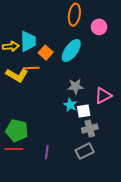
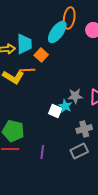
cyan ellipse: (71, 51) -> (57, 32), moved
gray star: (75, 86) -> (75, 96), moved
white square: (84, 111) -> (55, 111), moved, turned 32

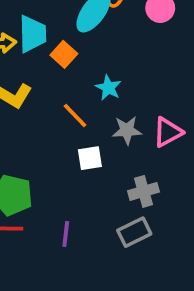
orange line: (27, 70) -> (75, 115), moved, turned 49
cyan star: (65, 106) -> (108, 88), moved
white square: (55, 111) -> (90, 158), turned -32

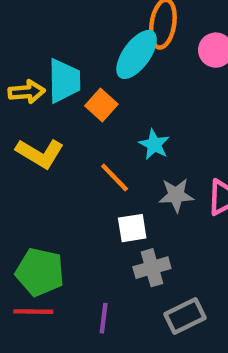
gray cross: (144, 191) -> (152, 268), moved

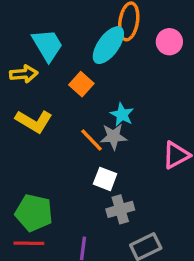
cyan trapezoid: (64, 81) -> (47, 45), moved, turned -30
gray star: (176, 195) -> (113, 137), moved
white square: (132, 228) -> (105, 179), turned 30

